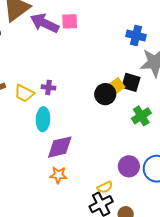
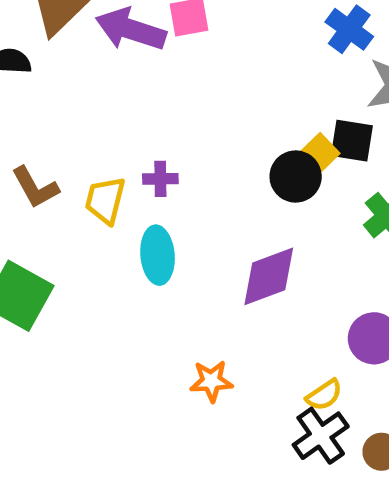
blue cross: (136, 36) -> (349, 29), turned 30
yellow trapezoid: (24, 93) -> (105, 200), turned 85
purple diamond: (60, 147) -> (269, 276), moved

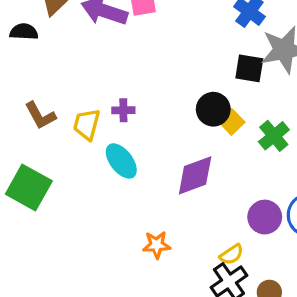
black square: (352, 141) -> (249, 68), moved
yellow square: (320, 153) -> (232, 122), moved
cyan ellipse: (158, 255) -> (121, 161), turned -33

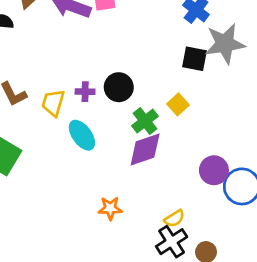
black circle: (213, 109) -> (119, 87), moved
green cross: (274, 136) -> (145, 121), moved
purple circle: (265, 217) -> (214, 170), moved

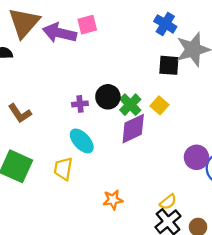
yellow trapezoid: (53, 103) -> (63, 169), moved
green cross: (145, 121) -> (130, 105), moved
purple diamond: (145, 150) -> (133, 129), moved

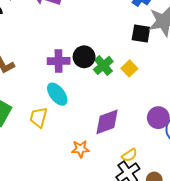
purple cross: (80, 104) -> (59, 61), size x1.5
purple diamond: (133, 129) -> (107, 122), moved

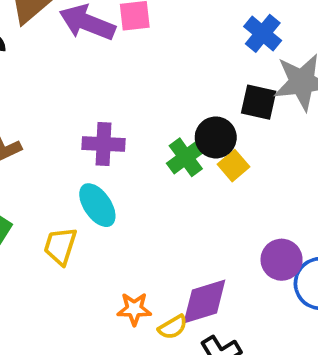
black circle: (84, 57) -> (216, 137), moved
purple diamond: (107, 122) -> (204, 302), moved
yellow semicircle: (129, 155) -> (173, 327), moved

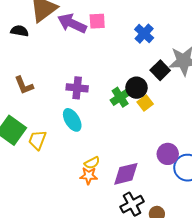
blue cross: (263, 33) -> (144, 34), moved
black square: (259, 102) -> (160, 70), turned 30
yellow trapezoid: (60, 246) -> (37, 140), moved
yellow semicircle: (173, 327) -> (92, 163), moved

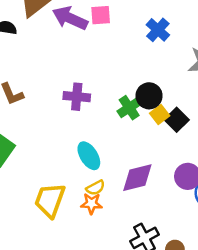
black square: (160, 70) -> (177, 120), moved
cyan ellipse: (72, 120) -> (89, 156), moved
yellow trapezoid: (37, 140) -> (50, 200), moved, size x1.4
purple diamond: (126, 174) -> (137, 178), moved

